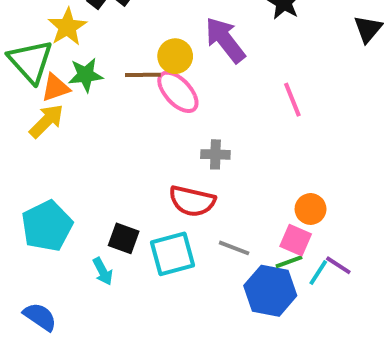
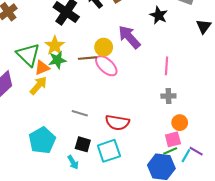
yellow star: (67, 27) -> (55, 46), moved
pink line: (292, 100) -> (166, 66), turned 30
gray cross: (215, 154) -> (168, 96), moved
pink square: (296, 240) -> (173, 139), turned -35
gray line: (234, 248) -> (80, 113), moved

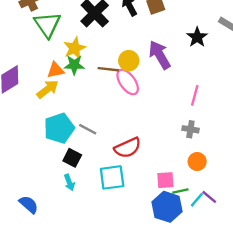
green triangle: (28, 55) -> (47, 25), moved
red semicircle: (117, 122) -> (128, 148), turned -45
pink square: (173, 139) -> (165, 180), moved
cyan pentagon: (42, 140) -> (59, 128), moved
black square: (83, 144) -> (72, 158), moved

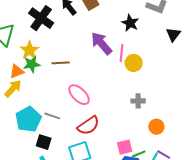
yellow circle: (129, 61) -> (134, 63), moved
pink ellipse: (128, 82) -> (79, 95), moved
pink line: (195, 95) -> (122, 53), moved
orange circle: (197, 161) -> (156, 127), moved

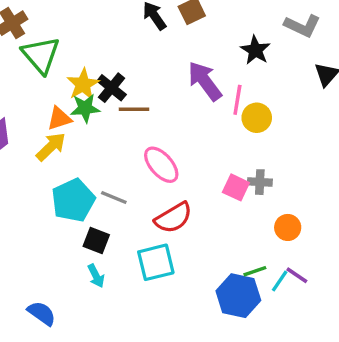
black cross: (41, 18) -> (112, 88), moved, size x0.7
pink square: (125, 147) -> (236, 187), moved, turned 35

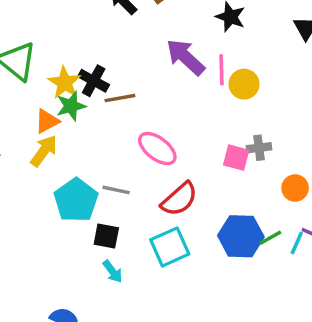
blue hexagon: (238, 296) -> (241, 236), moved

